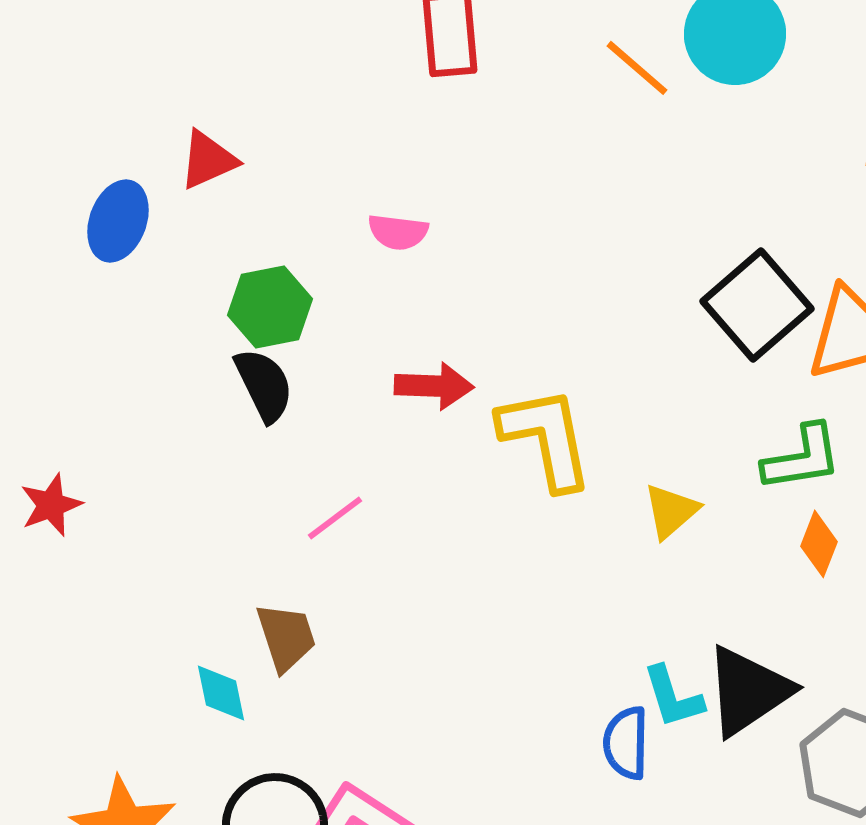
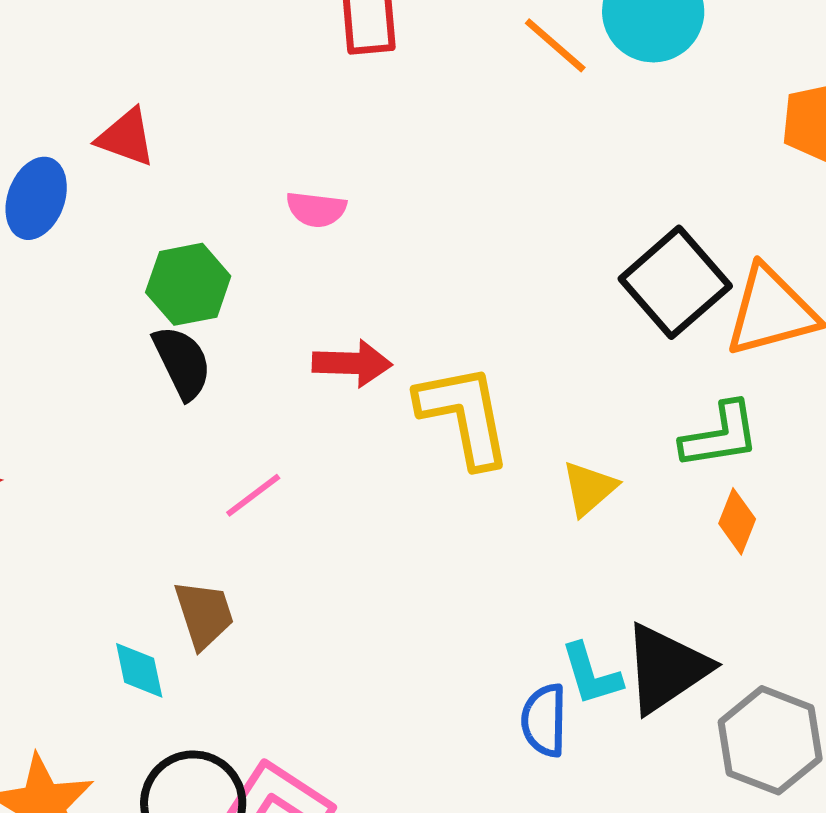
red triangle: (208, 160) -> (126, 137), turned 44

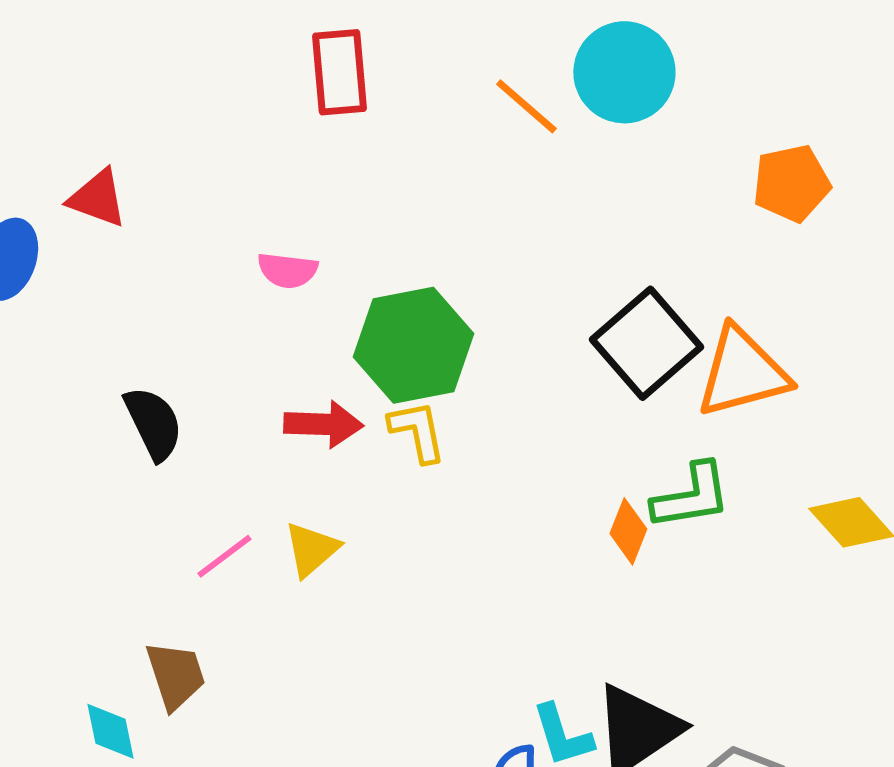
green hexagon: (188, 284) -> (413, 345), moved, size x1.4
yellow L-shape: (464, 415) -> (417, 431), moved, size x0.6
yellow triangle: (589, 488) -> (311, 549), moved
orange diamond: (737, 521) -> (628, 531), moved

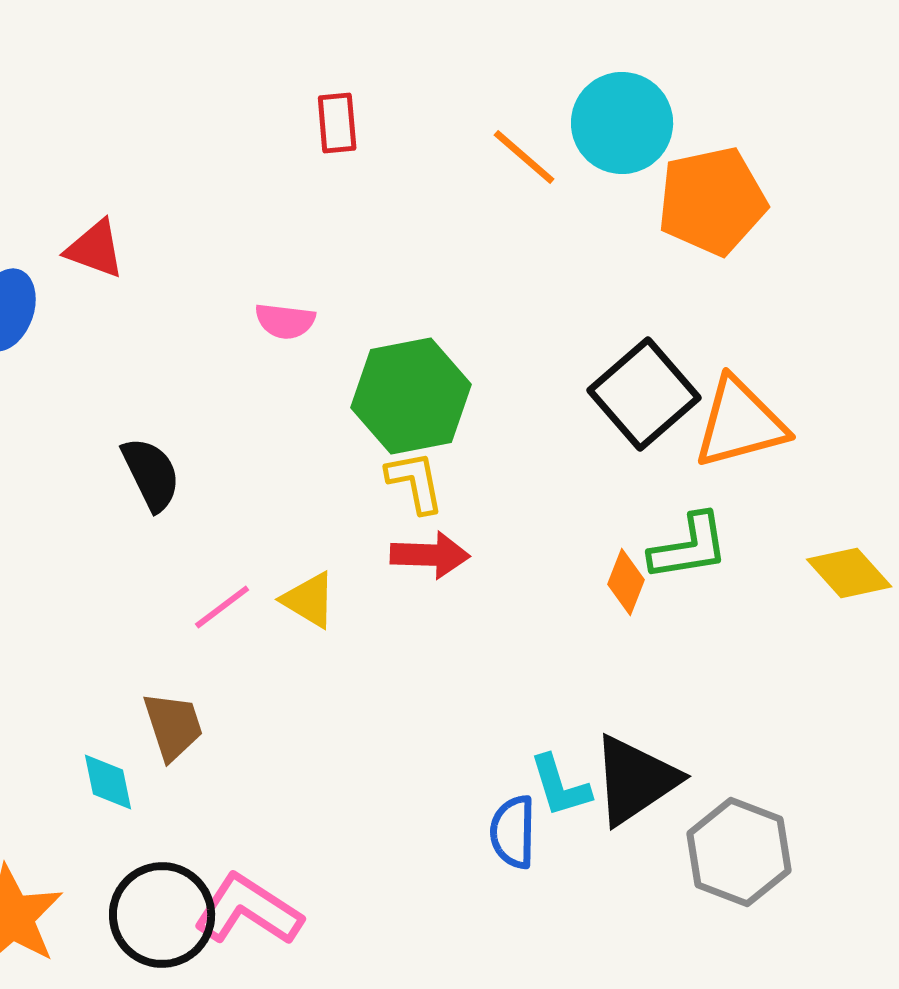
red rectangle: (339, 72) -> (337, 123), size x0.7
orange pentagon: (791, 183) -> (712, 201), moved, size x1.4
red arrow: (323, 424) -> (430, 555), moved
yellow triangle: (311, 549) -> (309, 600), turned -48

